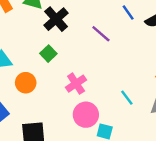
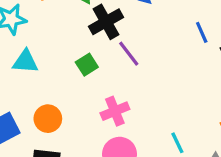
purple line: (101, 34) -> (129, 54), moved
orange circle: (26, 83) -> (48, 119), moved

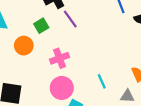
orange circle: (48, 119) -> (24, 46), moved

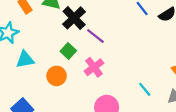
pink cross: (60, 58) -> (94, 67), moved

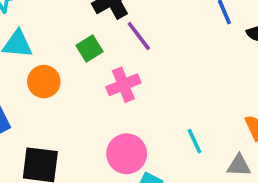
orange circle: (57, 76) -> (44, 82), moved

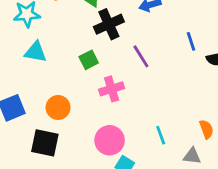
purple line: (139, 36) -> (141, 56), moved
orange circle: (44, 82) -> (58, 108), moved

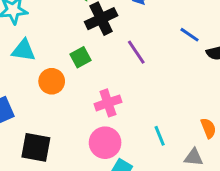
blue line: (191, 41) -> (189, 35), turned -36
pink cross: (112, 89) -> (108, 103), moved
orange circle: (58, 108) -> (52, 81), moved

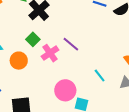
purple line: (136, 52) -> (71, 44), moved
pink cross: (108, 103) -> (50, 53), moved

